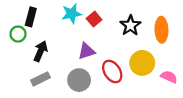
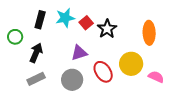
black rectangle: (31, 17) -> (40, 20), moved
black star: (130, 25) -> (107, 29), moved

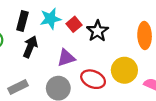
black arrow: (36, 53) -> (30, 47), moved
red ellipse: (103, 72) -> (93, 79), turned -35

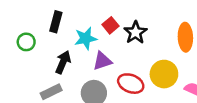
cyan star: (50, 19) -> (86, 38), moved
black arrow: (30, 47) -> (63, 62), moved

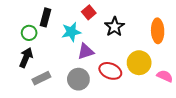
red square: (111, 25) -> (89, 12), moved
green circle: (26, 42) -> (29, 33), moved
black arrow: (63, 62) -> (26, 58), moved

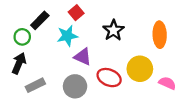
red square: (89, 12) -> (76, 13), moved
black rectangle: (46, 17) -> (40, 20), turned 30
purple triangle: (86, 51) -> (83, 57), turned 42

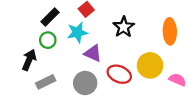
green circle: (22, 37) -> (48, 40), moved

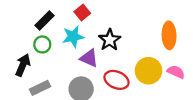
black star: (124, 27) -> (110, 40), moved
pink semicircle: (178, 80) -> (176, 72), moved

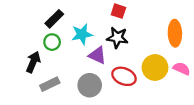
red square: (82, 12) -> (118, 11), moved, turned -32
black star: (110, 40) -> (117, 38), turned -30

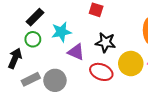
black star: (117, 38) -> (106, 42), moved
gray circle: (90, 85) -> (55, 80), moved

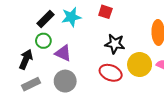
cyan star: (61, 32) -> (71, 17), moved
purple triangle: (76, 52) -> (63, 53), moved
gray rectangle: (31, 79) -> (31, 84), moved

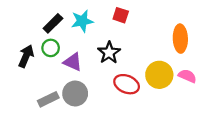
black star: (115, 44) -> (109, 53), moved, turned 30
black arrow: (26, 59) -> (26, 56), moved
gray rectangle: (31, 84) -> (48, 99), moved

